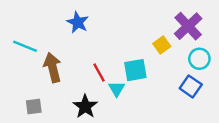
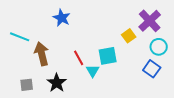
black star: (85, 106) -> (57, 83), moved

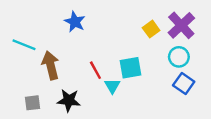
yellow square: (129, 36) -> (151, 29), moved
cyan circle: (159, 47) -> (179, 57), moved
black star: (57, 83) -> (69, 100), turned -30

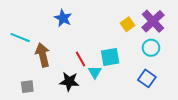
blue square: (184, 83) -> (147, 78), moved
black star: (69, 100) -> (69, 82), moved

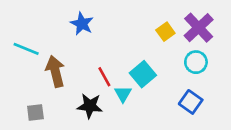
cyan square: (110, 57) -> (143, 74), turned -30

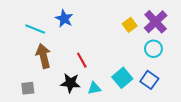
cyan line: (26, 49) -> (35, 29), moved
cyan square: (143, 74) -> (122, 78), moved
cyan triangle: (123, 94) -> (94, 88), moved, turned 48

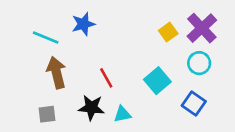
blue star: (64, 19) -> (83, 24), turned 30
cyan square: (122, 78) -> (157, 81), moved
gray square: (28, 88) -> (47, 114), moved

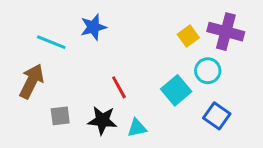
purple cross: (202, 28) -> (226, 32), turned -32
cyan circle: (199, 63) -> (208, 71), moved
brown arrow: (56, 72) -> (32, 81), moved, turned 40
gray square: (47, 114) -> (60, 116), moved

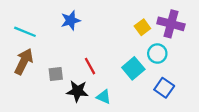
cyan line: (51, 42) -> (25, 32), moved
gray square: (60, 116) -> (56, 74), moved
cyan triangle: (137, 128) -> (104, 97), turned 35

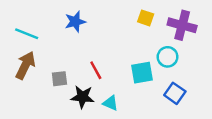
yellow square: (142, 27) -> (146, 18), moved, turned -35
cyan square: (133, 68) -> (142, 73), turned 30

